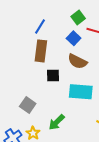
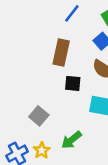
blue line: (40, 27) -> (72, 13), moved

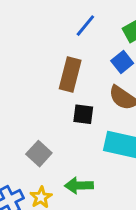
green arrow: (71, 140) -> (79, 186), turned 35

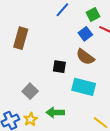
brown rectangle: (70, 74) -> (21, 38), moved

